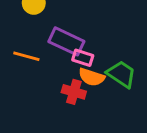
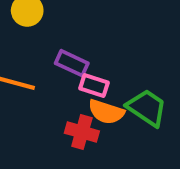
purple rectangle: (66, 41) -> (72, 63), size x0.7

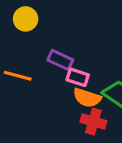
red cross: (82, 132) -> (93, 121), moved

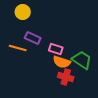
purple rectangle: (60, 60) -> (33, 38), moved

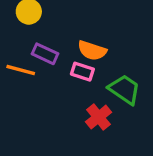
orange semicircle: (62, 62) -> (92, 51), moved
red cross: (66, 77) -> (99, 117), turned 35

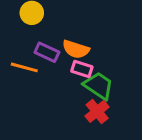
orange semicircle: (92, 51) -> (76, 49), moved
green trapezoid: (124, 89) -> (99, 86), moved

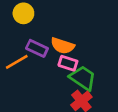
orange line: (24, 67) -> (17, 62), turned -45

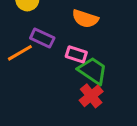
orange semicircle: (63, 46) -> (85, 19), moved

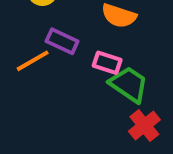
red cross: (91, 96) -> (144, 125), moved

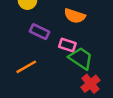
orange line: (33, 61) -> (26, 67), moved

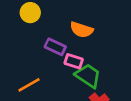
purple rectangle: (40, 32) -> (55, 47), moved

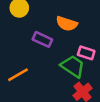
pink rectangle: (74, 61) -> (86, 53), moved

